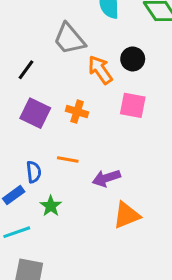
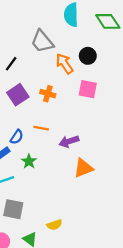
purple square: (35, 113) -> (18, 95), turned 30
blue semicircle: (34, 172) -> (17, 137), turned 40

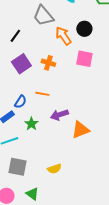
purple arrow: (69, 141) -> (59, 115), moved
yellow semicircle: (54, 225) -> (54, 169), moved

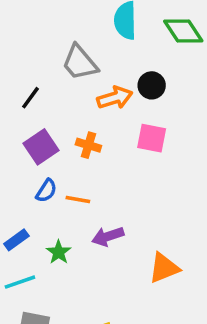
orange arrow: (63, 36) -> (115, 98), turned 108
blue semicircle: (20, 102) -> (46, 191), moved
orange triangle: (80, 130) -> (164, 268), moved

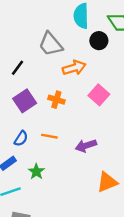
black circle: (152, 85) -> (99, 41), moved
pink square: (152, 138) -> (99, 95), turned 30
blue semicircle: (46, 191) -> (21, 139), moved
purple arrow: (108, 236) -> (86, 146), moved

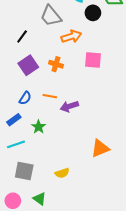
pink square: (99, 95) -> (93, 60), turned -36
purple arrow: (86, 146) -> (69, 106), moved
orange triangle: (107, 182) -> (100, 148), moved

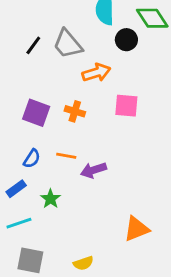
black line: (22, 36) -> (33, 45), moved
purple square: (28, 65) -> (36, 113), turned -36

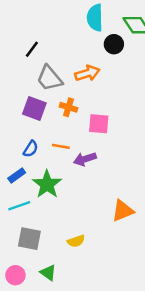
gray trapezoid: (68, 44) -> (50, 78), moved
pink square: (126, 106) -> (99, 124), moved
green star: (50, 199) -> (47, 184), size x1.6

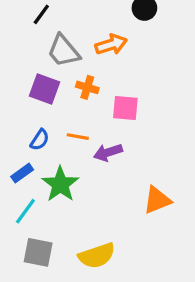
cyan line: (19, 206) -> (25, 211), turned -35
orange triangle: (123, 211) -> (157, 200), moved
yellow semicircle: (76, 241) -> (97, 256), size x1.6

